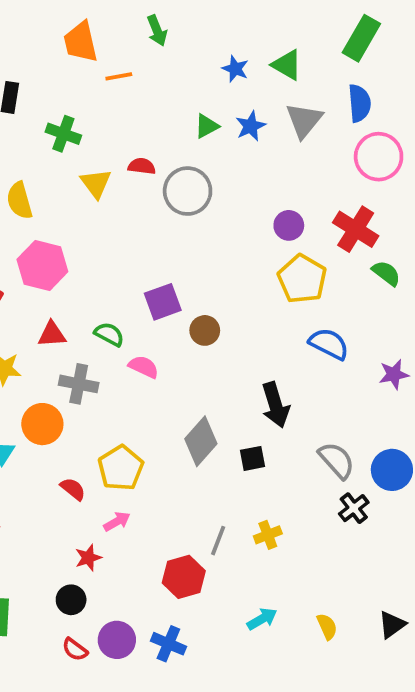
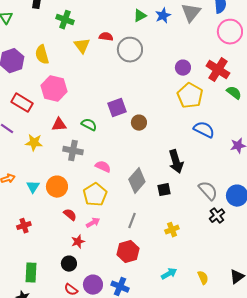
pink semicircle: (144, 367) -> (103, 167), moved
orange circle: (42, 424) -> (57, 187), moved
red semicircle: (73, 489) -> (70, 215), moved
gray line: (218, 541) -> (132, 221), moved

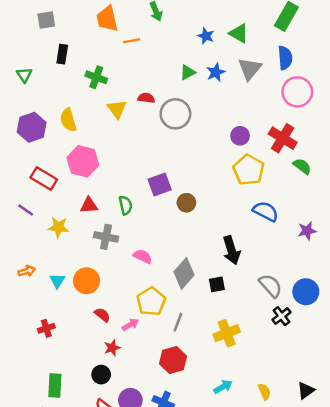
green semicircle: (89, 125) -> (125, 205), turned 49
yellow pentagon: (95, 195) -> (151, 301), moved
yellow cross: (172, 230) -> (227, 333), size x1.5

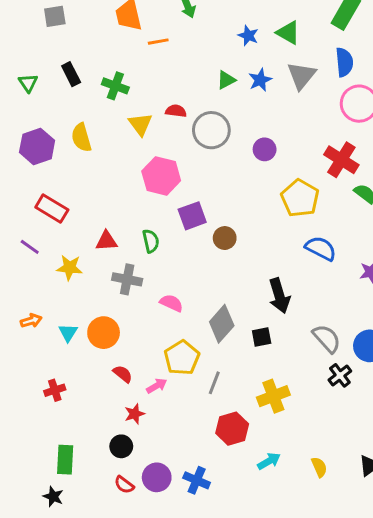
black rectangle: (62, 54) -> (71, 74), moved, turned -36
purple circle: (240, 136) -> (265, 149), moved
pink hexagon: (83, 161) -> (161, 176), moved
red hexagon: (173, 360) -> (232, 429), moved

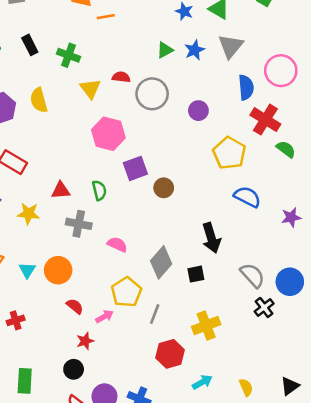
blue semicircle: (344, 62) -> (246, 87), moved

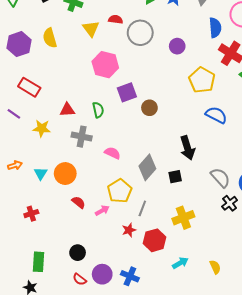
red star: (85, 341) -> (129, 230), moved

